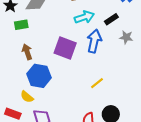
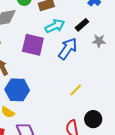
blue arrow: (94, 41) -> (68, 49), turned 30
purple square: (65, 48) -> (33, 45), moved

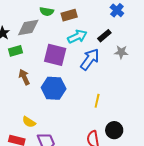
blue hexagon: (17, 90) -> (54, 88), moved
yellow line: (76, 90) -> (97, 101), turned -32

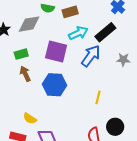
black rectangle: (104, 36) -> (105, 32), size x1.5
green rectangle: (16, 51) -> (21, 54), moved
gray star: (121, 52) -> (123, 60), moved

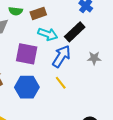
cyan arrow: (78, 33) -> (48, 34), turned 48
yellow line: (98, 97) -> (61, 83), moved, turned -48

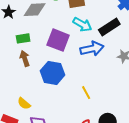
blue arrow: (61, 56) -> (92, 49), turned 35
yellow line: (61, 83) -> (86, 93), moved

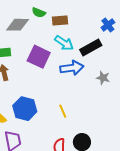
blue hexagon: (52, 73) -> (25, 109), moved

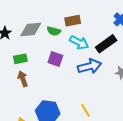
green semicircle: (39, 13) -> (54, 31), moved
purple square: (39, 57) -> (55, 59), size x0.7

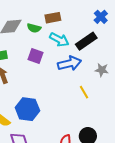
yellow line: (86, 110) -> (84, 92), moved

